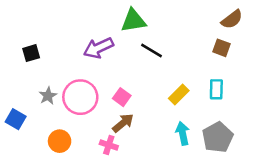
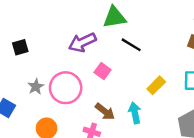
pink square: (122, 97) -> (103, 71), moved
brown arrow: (123, 123) -> (105, 112), turned 78
cyan arrow: (183, 133) -> (135, 113), moved

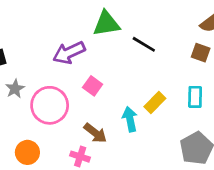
black line: (131, 45) -> (144, 44), moved
gray star: (36, 87) -> (15, 89), moved
cyan arrow: (135, 113) -> (130, 119), moved

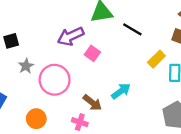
pink square: (93, 86) -> (92, 53), moved
yellow rectangle: (155, 103) -> (156, 59), moved
cyan arrow: (130, 119) -> (121, 91), turned 66

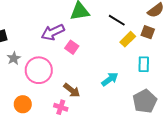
black line: (132, 29) -> (117, 20), moved
yellow rectangle: (156, 59) -> (128, 39), moved
cyan arrow: (121, 91) -> (110, 79), moved

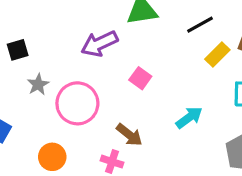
black line: (117, 20) -> (200, 25), turned -60
pink square: (72, 47) -> (140, 78), moved

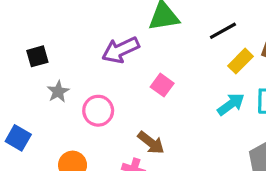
pink circle: (77, 103) -> (98, 111), size x0.7
cyan arrow: (189, 118) -> (231, 104), moved

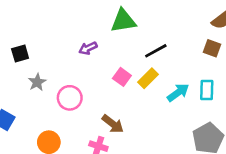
black line: (223, 31) -> (156, 51), moved
purple arrow: (121, 50) -> (88, 48), size x0.6
yellow rectangle: (241, 61) -> (148, 78), moved

